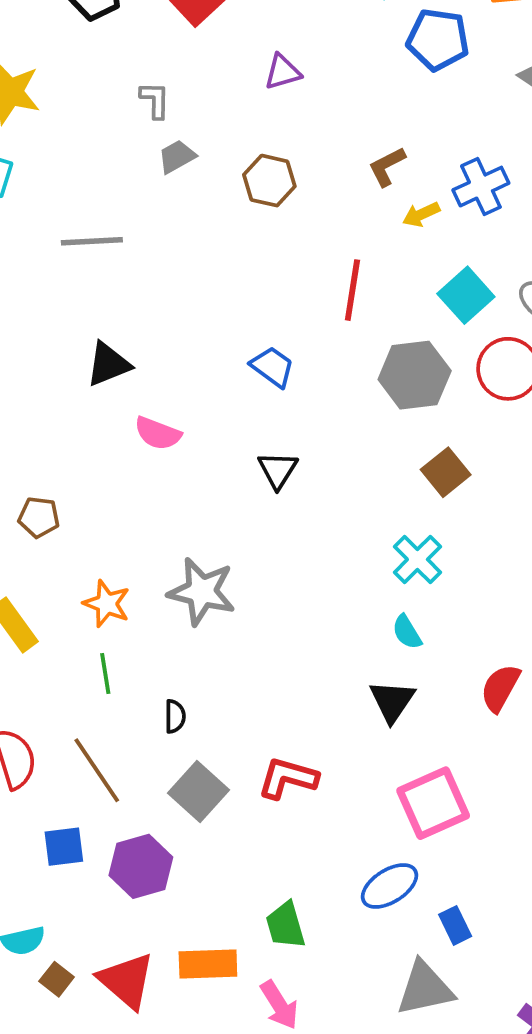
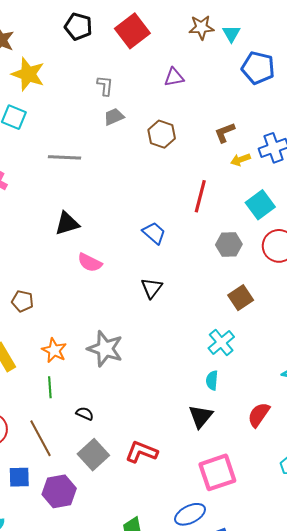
gray hexagon: (415, 375) -> (229, 245), size x0.7
cyan semicircle: (407, 632) -> (212, 380), turned 30
black semicircle: (175, 716) -> (85, 414), turned -72

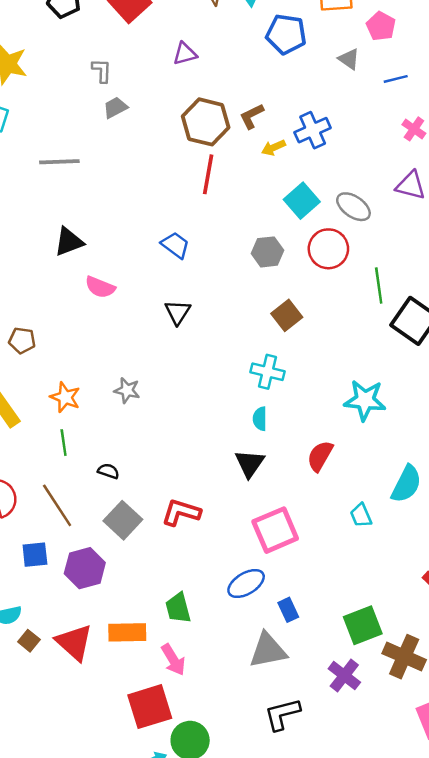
brown hexagon: (162, 134) -> (206, 122), moved, size x1.4
red line: (200, 196) -> (208, 174), moved
cyan cross: (221, 343) -> (268, 372), turned -32
gray star: (105, 349) -> (127, 390), size x0.6

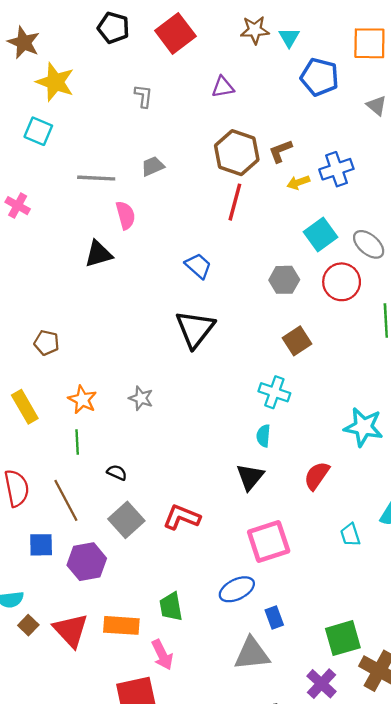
gray trapezoid: (115, 108) -> (153, 166), moved
pink semicircle: (100, 287) -> (125, 215), moved, turned -132
black triangle: (178, 312) -> (195, 329), size x1.6

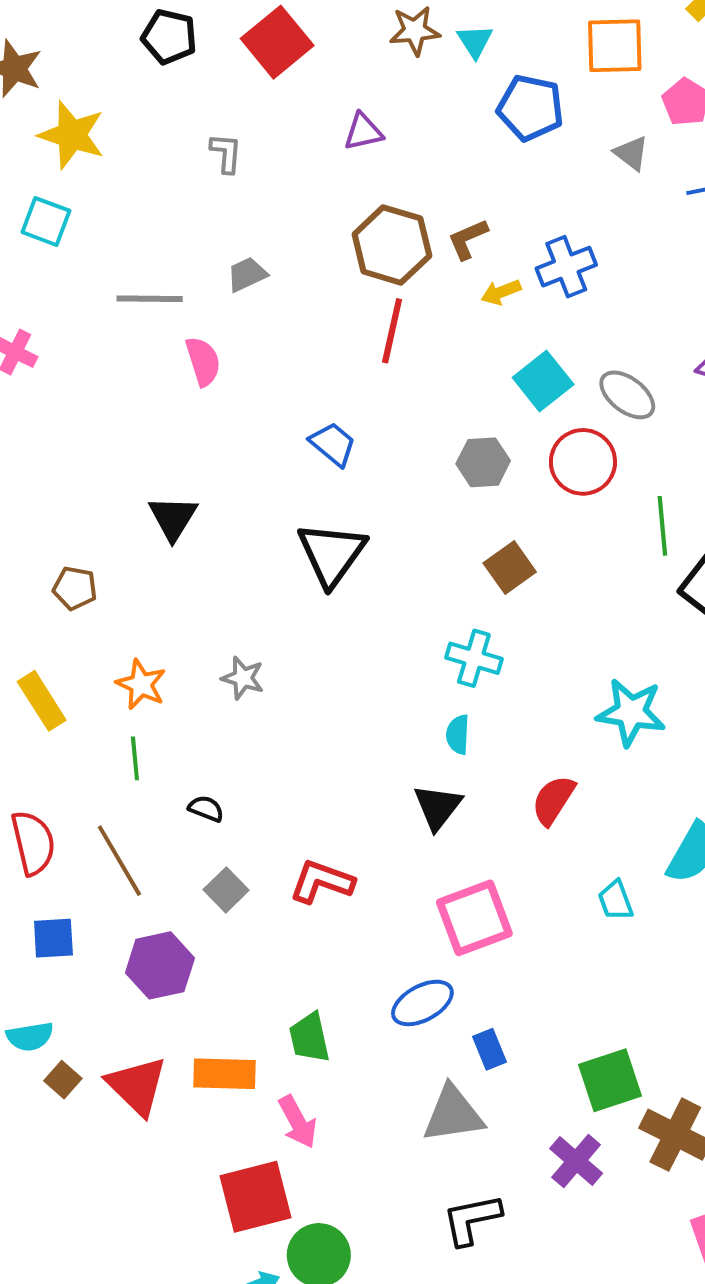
black triangle: (98, 254) -> (173, 518), moved, turned -40
gray square: (126, 520) -> (226, 890), size x0.7
blue square: (41, 545) -> (53, 938), moved

